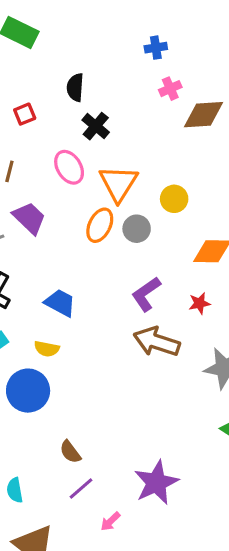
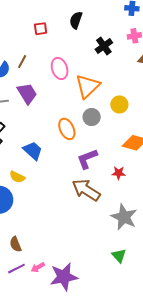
black cross: (96, 126) -> (104, 46), moved
orange ellipse: (100, 225) -> (67, 129), moved, turned -65
pink arrow: (110, 521) -> (38, 267), moved

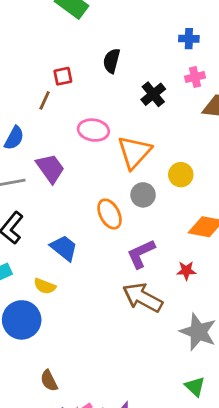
brown line: (22, 62) -> (45, 100), moved
pink ellipse: (60, 68) -> (93, 130), turned -60

